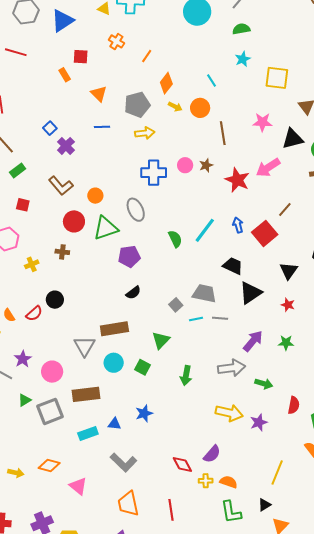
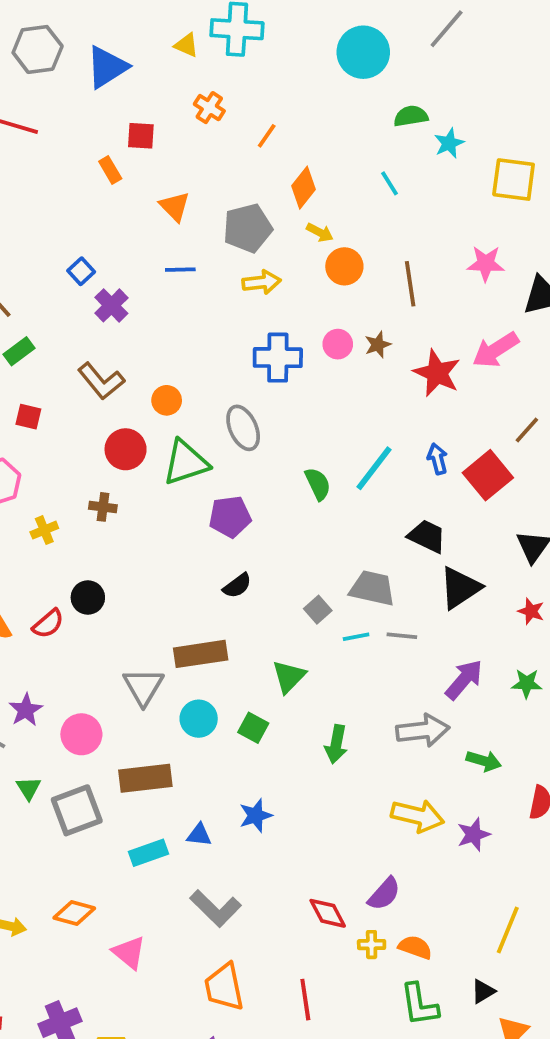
green semicircle: (241, 29) -> (411, 116), moved
orange circle: (200, 108) -> (344, 266), moved
green triangle: (25, 400) -> (29, 788), turned -32

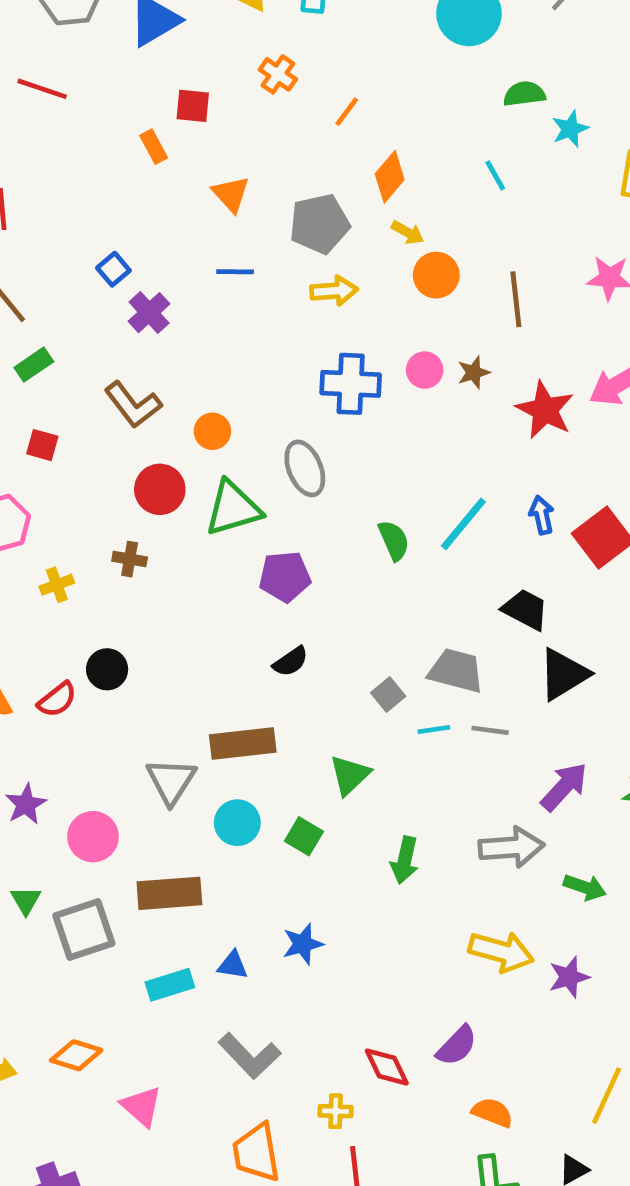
yellow cross: (372, 945) -> (336, 1111), moved

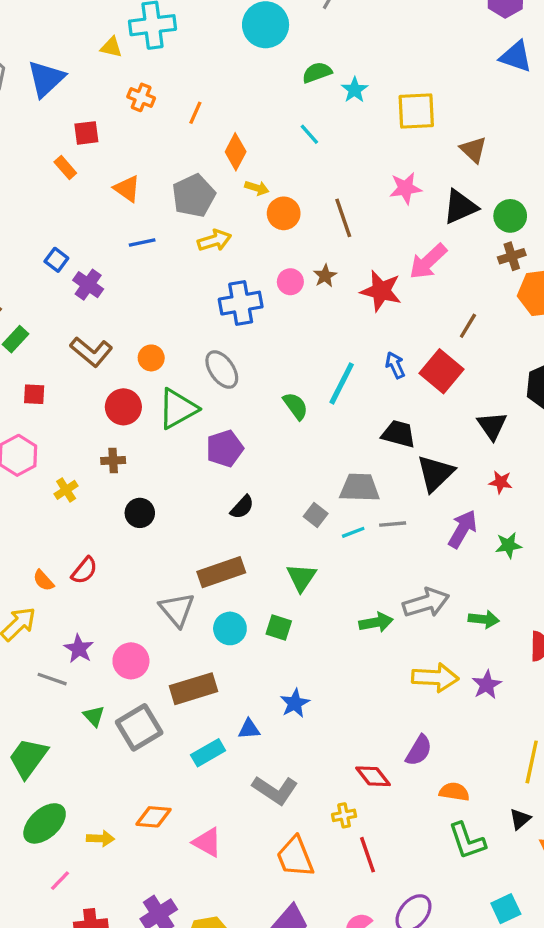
black circle: (107, 669) -> (140, 513), moved
purple arrow: (564, 787) -> (463, 529), moved
green arrow: (405, 860) -> (376, 622), moved, turned -100

